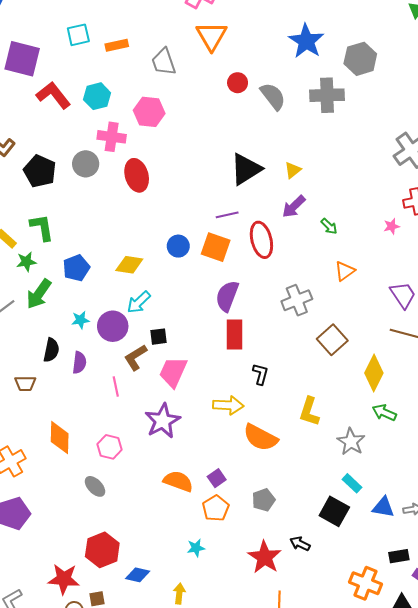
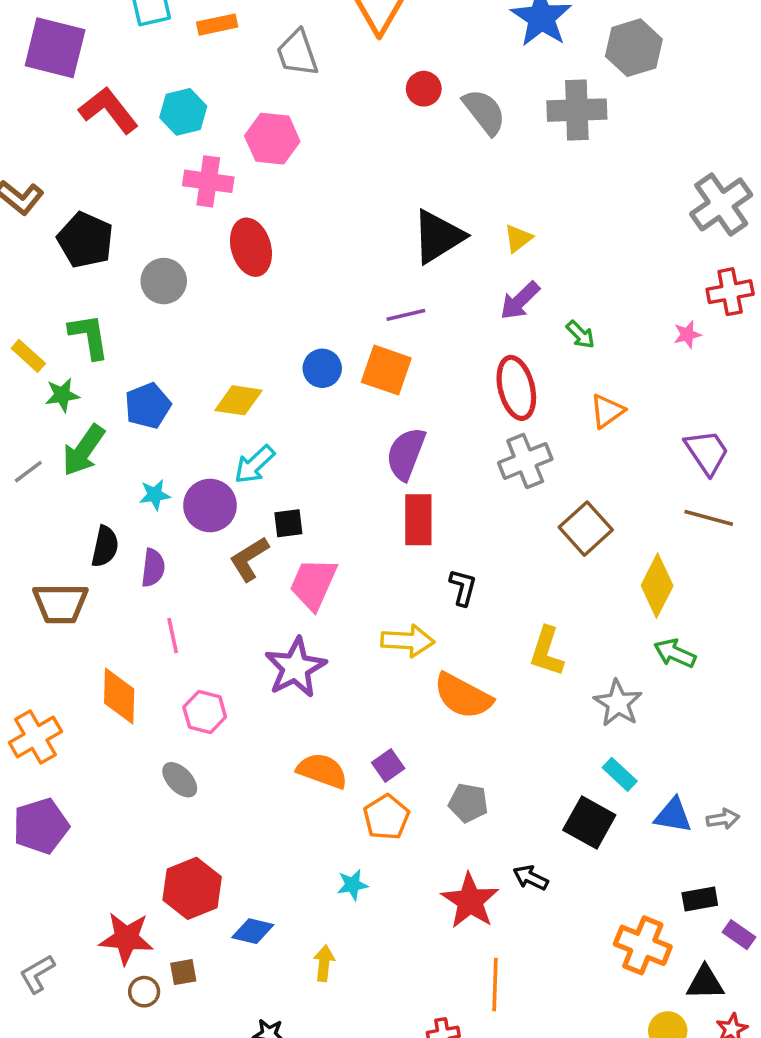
gray circle: (86, 164) -> (164, 281), moved
red ellipse: (261, 240) -> (516, 388), moved
brown trapezoid: (25, 383) -> (60, 603), size x1.5
pink line: (116, 387) -> (173, 635), moved
gray pentagon: (264, 500) -> (468, 803), turned 30

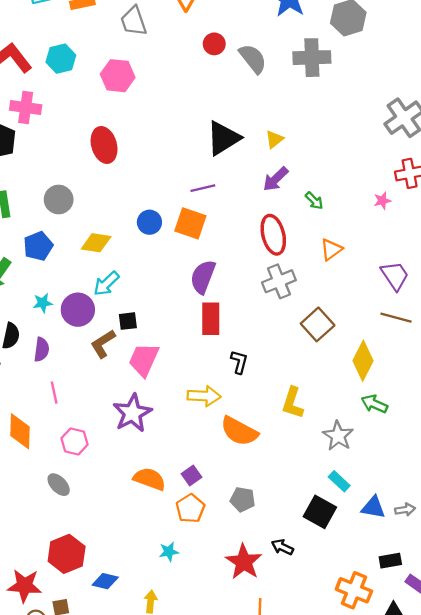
pink cross: (208, 181) -> (26, 107), moved
gray circle: (164, 281) -> (59, 199), moved

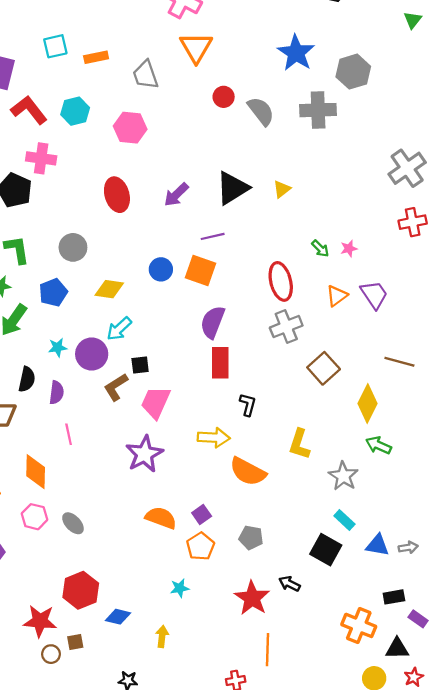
purple arrow: (276, 179) -> (176, 195), moved
pink star: (382, 201) -> (349, 248), moved
purple trapezoid: (395, 276) -> (374, 295), moved
pink hexagon: (74, 441) -> (35, 517), moved

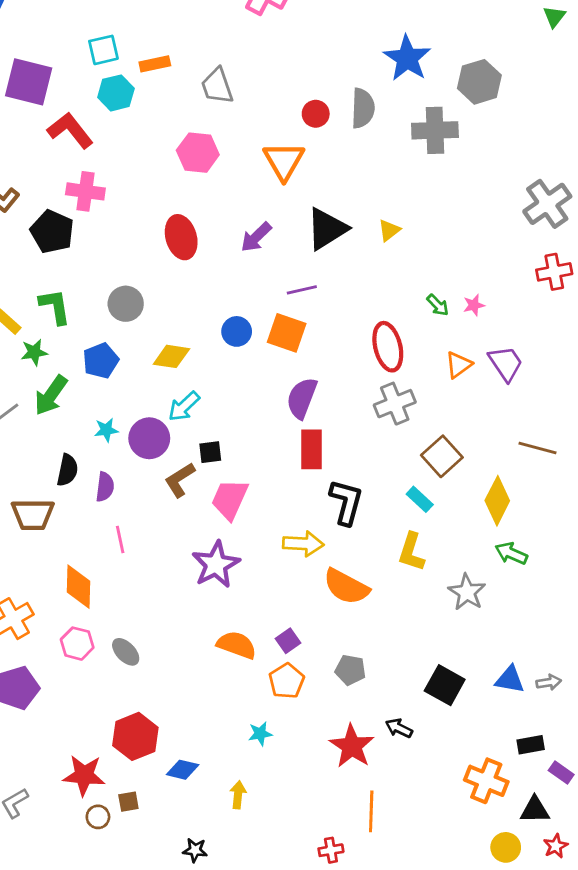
orange triangle: (196, 47) -> (284, 161), moved
cyan hexagon: (75, 111) -> (116, 93), moved
gray semicircle: (261, 111) -> (363, 108), moved, turned 40
black L-shape: (248, 405) -> (346, 502), size x1.6
cyan rectangle: (344, 520) -> (420, 499), moved

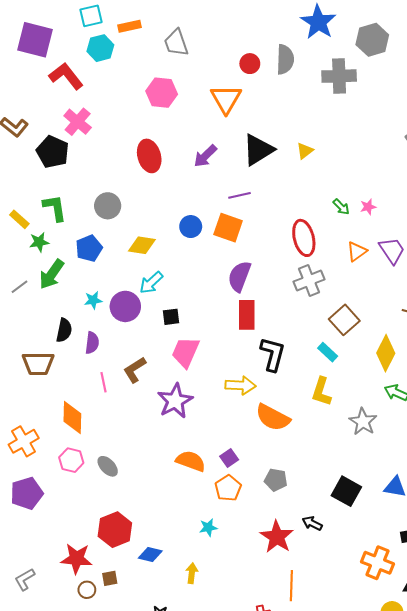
pink cross: (85, 191) -> (78, 122), turned 32
brown L-shape: (180, 480) -> (135, 370), moved

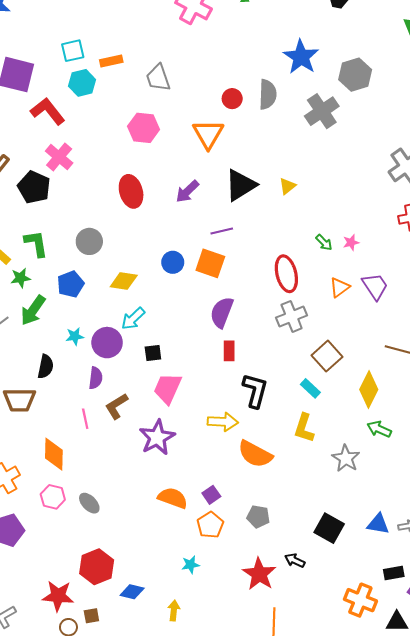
gray cross: (339, 76) -> (322, 111), turned -32
red rectangle: (247, 315) -> (229, 351), size x0.7
purple semicircle: (92, 343) -> (96, 378), moved

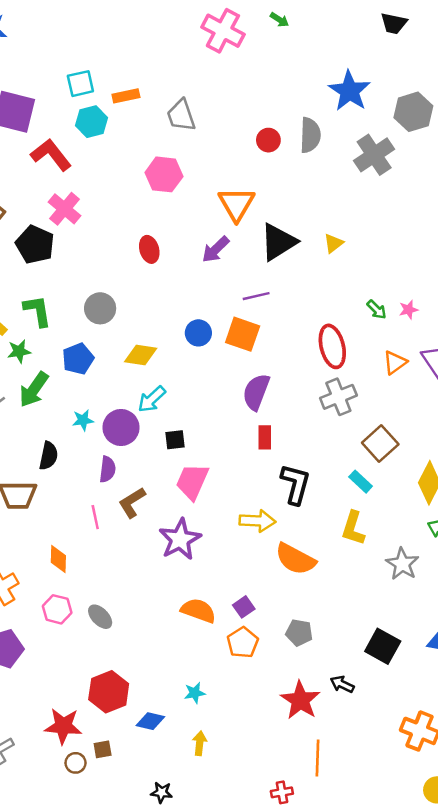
orange triangle: (208, 134) -> (236, 204), moved
red ellipse: (131, 191) -> (149, 249), size x0.7
orange diamond: (54, 454) -> (58, 559), size x0.7
cyan star: (190, 565) -> (195, 693), moved

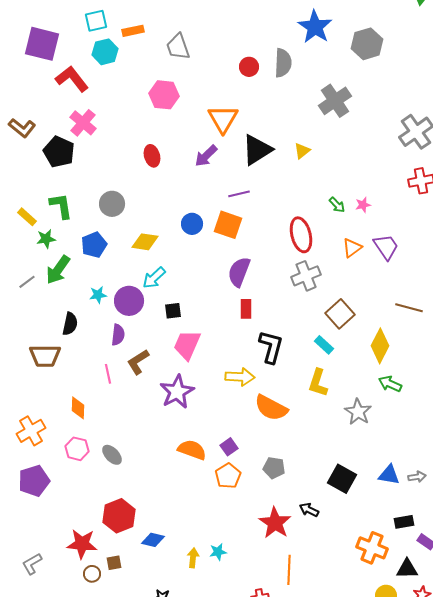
gray cross: (374, 155) -> (335, 101), moved
cyan star: (195, 693) -> (218, 552), moved

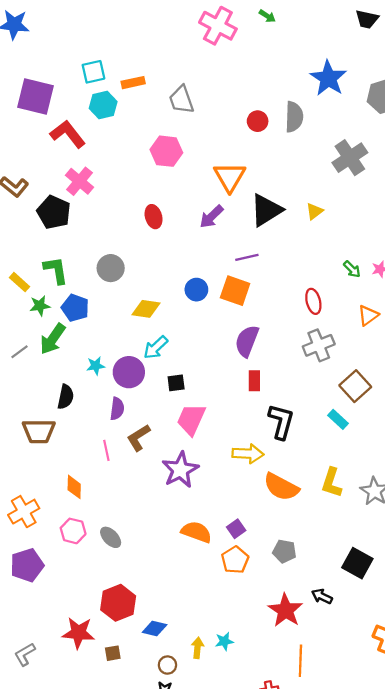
red ellipse: (301, 235) -> (313, 301), size x0.7
blue pentagon: (94, 245) -> (75, 308), moved, turned -30
yellow L-shape: (318, 383) -> (332, 483), moved
brown circle: (92, 574) -> (167, 665), moved

